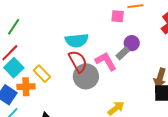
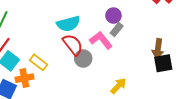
purple circle: (132, 43) -> (113, 16), moved
gray circle: (86, 76) -> (83, 58), size x0.7

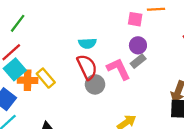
cyan semicircle: (68, 24) -> (87, 43), size x0.7
orange cross: (24, 78) -> (28, 80), moved

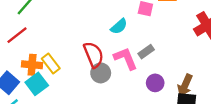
cyan semicircle: (87, 43) -> (119, 26), moved, turned -42
purple circle: (138, 45) -> (155, 83), moved
cyan square: (15, 69) -> (37, 84), moved

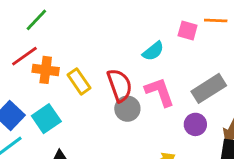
gray rectangle: (146, 52) -> (209, 88), moved, size x1.6
yellow rectangle: (51, 63) -> (79, 81), moved
orange cross: (32, 65) -> (46, 70), moved

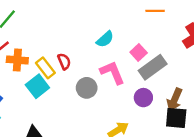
pink square: (188, 30) -> (139, 52), moved, turned 35
red semicircle: (120, 85) -> (64, 61), moved, size x0.6
cyan square: (46, 119) -> (37, 86), moved

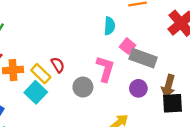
cyan semicircle: (105, 39) -> (109, 26), moved, turned -36
gray rectangle: (153, 67) -> (143, 58), turned 64
pink L-shape: (112, 73) -> (105, 69), turned 48

